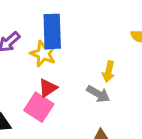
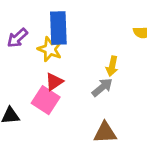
gray arrow: (98, 94) -> (102, 87), turned -70

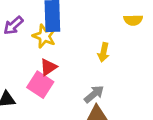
gray arrow: (102, 87) -> (94, 94), moved

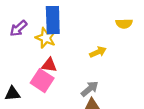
yellow arrow: (103, 52) -> (98, 52), turned -126
red triangle: (48, 67) -> (49, 65), turned 42

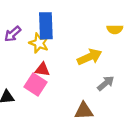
yellow arrow: (98, 52) -> (90, 57), size x1.5
gray arrow: (90, 89) -> (106, 83), moved

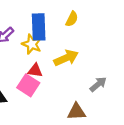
yellow semicircle: (115, 29) -> (72, 19), moved, turned -63
yellow arrow: (90, 57) -> (66, 58), moved

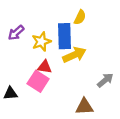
blue rectangle: (39, 27) -> (64, 36), moved
yellow star: (32, 44) -> (41, 42), turned 30

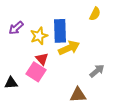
yellow semicircle: (80, 17) -> (95, 14), moved
red triangle: (45, 67) -> (42, 59), turned 40

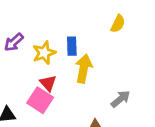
blue rectangle: (60, 31) -> (72, 46), size x0.6
yellow arrow: (69, 48) -> (84, 69), turned -55

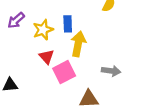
gray arrow: (121, 99) -> (111, 71), turned 48
pink square: (40, 100) -> (64, 72), moved, turned 30

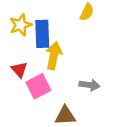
blue rectangle: (68, 24) -> (42, 34), size x1.5
yellow star: (43, 30) -> (20, 25), moved

